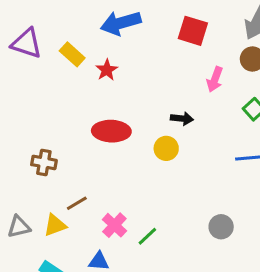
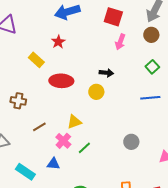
yellow rectangle: (72, 54) -> (36, 60), moved
pink arrow: (215, 79) -> (120, 42), moved
yellow triangle: (55, 225) -> (74, 122), moved

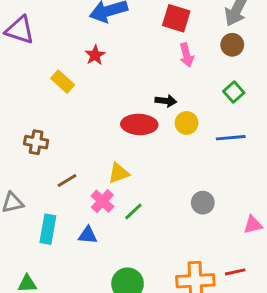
pink arrow: (120, 42) -> (187, 55), turned -35
red ellipse: (61, 81) -> (139, 124), moved
yellow circle: (96, 92) -> (187, 123), moved
cyan rectangle: (25, 172) -> (48, 229), moved, turned 66

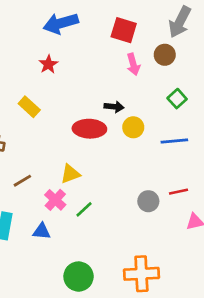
brown circle: (232, 45) -> (165, 55), moved
yellow rectangle: (63, 82) -> (29, 107), moved
red line: (235, 272) -> (178, 192), moved

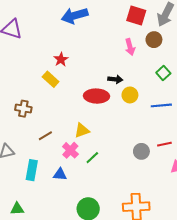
red square: (124, 30) -> (136, 16), moved
red star: (48, 64) -> (61, 59), moved

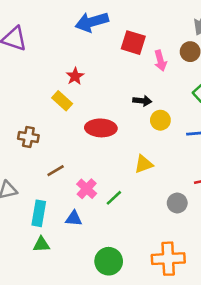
red square: (136, 16) -> (133, 43), moved
red ellipse: (97, 96) -> (101, 128), moved
yellow triangle: (82, 130) -> (144, 164), moved
gray circle: (141, 151) -> (177, 203), moved
green triangle: (17, 209) -> (41, 244), moved

